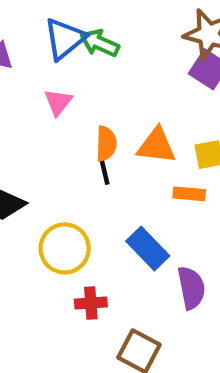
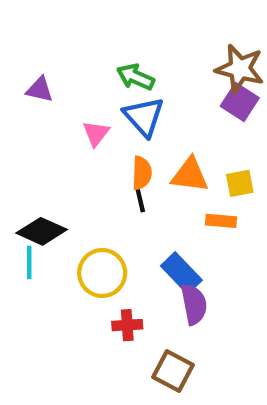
blue triangle: (65, 39) -> (144, 117), moved, turned -33
purple semicircle: (191, 288) -> (194, 304), moved

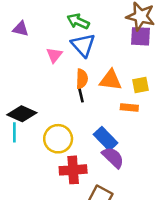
purple square: (240, 102) -> (141, 36), turned -30
purple semicircle: (194, 304) -> (113, 157), turned -35
red cross: (127, 325) -> (73, 170), size x1.5

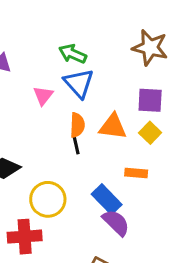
purple square: (141, 36) -> (150, 100), moved
yellow square: (141, 85) -> (150, 133), turned -35
orange rectangle: (129, 108) -> (136, 173), moved
red cross: (73, 170) -> (25, 237), moved

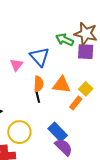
green arrow: (73, 54) -> (65, 40), moved
purple square: (150, 100) -> (86, 52), moved
orange rectangle: (136, 173) -> (76, 103), moved, turned -56

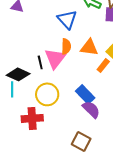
pink triangle: (16, 65) -> (55, 58), moved, size x1.6
black line: (38, 96) -> (40, 62), moved

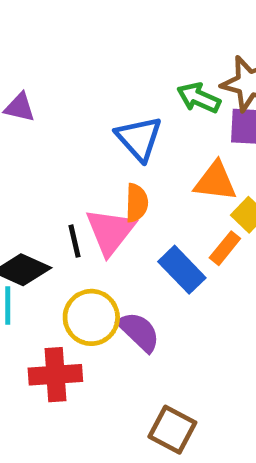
orange triangle: (89, 47) -> (215, 181), moved
blue rectangle: (85, 94) -> (182, 270), moved
purple semicircle: (91, 109) -> (139, 332), moved

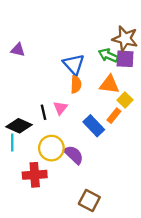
green arrow: (199, 98) -> (108, 55), moved
orange semicircle: (137, 203) -> (76, 84), moved
pink triangle: (110, 232) -> (60, 108), size x0.6

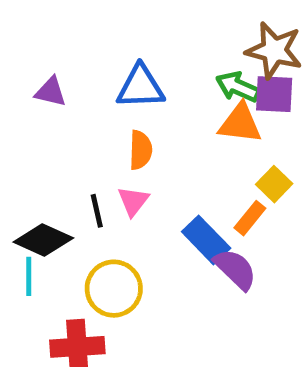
purple triangle: (18, 50) -> (51, 92), moved
blue triangle: (74, 64) -> (140, 87), moved, turned -50
orange semicircle: (76, 84) -> (140, 150), moved
orange triangle: (109, 84) -> (240, 123), moved
purple semicircle: (74, 155) -> (235, 269), moved

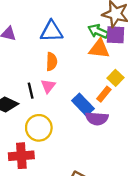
purple semicircle: (235, 269) -> (97, 119), turned 140

